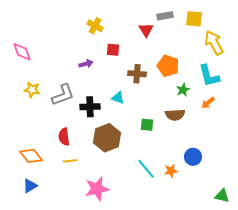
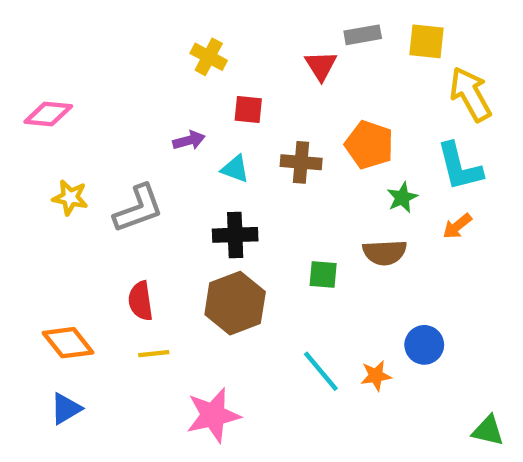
pink diamond: (22, 52) -> (48, 114), turned -65
cyan triangle: (118, 98) -> (235, 169), moved
black cross: (90, 107) -> (235, 235), moved

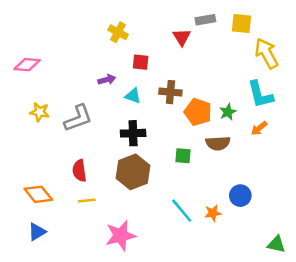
orange pentagon: (369, 145) -> (198, 112), moved

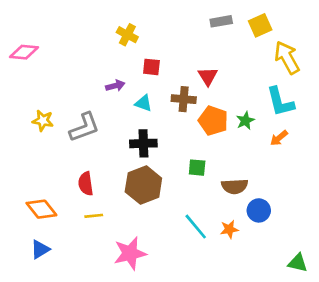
yellow square: (242, 23) -> (260, 25), turned -30
red triangle: (182, 37) -> (208, 76), moved
pink diamond: (27, 65) -> (24, 52), moved
brown semicircle: (218, 143) -> (235, 186), moved

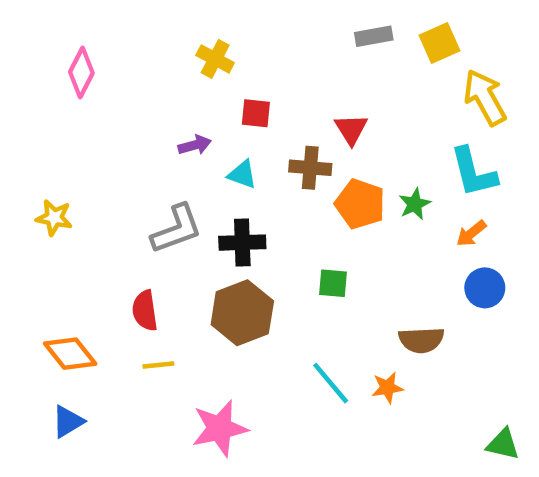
pink diamond: (24, 52) -> (81, 73), moved, turned -68
yellow star: (43, 121) -> (54, 218), moved
gray L-shape: (84, 127) -> (177, 229), moved
brown semicircle: (235, 186) -> (421, 340), moved
blue circle: (259, 210) -> (485, 288), moved

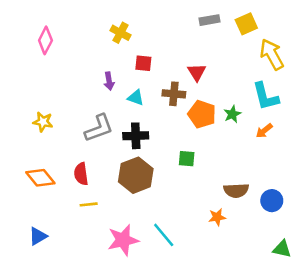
purple arrow: (195, 145) -> (109, 81), turned 96
yellow star: (54, 218) -> (43, 122), moved
blue circle: (485, 288) -> (272, 201), moved
orange diamond: (70, 354) -> (40, 178), moved
cyan line: (331, 383) -> (164, 235), moved

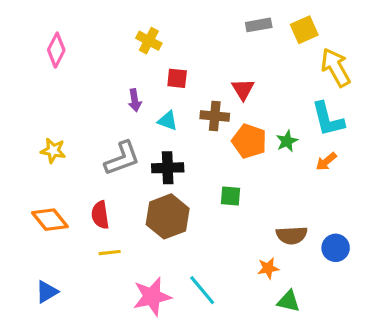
green triangle: (282, 249) -> (289, 301), moved

